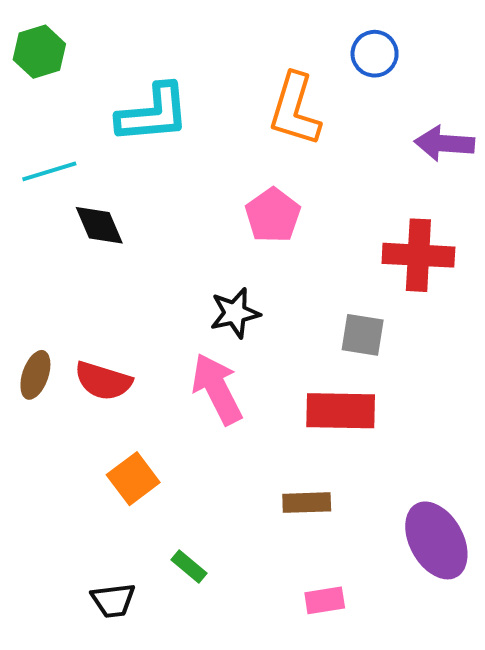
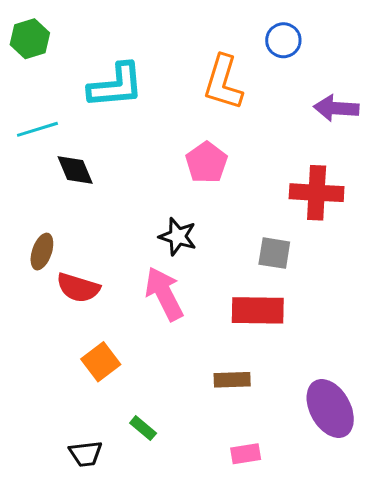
black star: (235, 313) -> (178, 236), turned 30
brown ellipse: (35, 375) -> (42, 252), moved

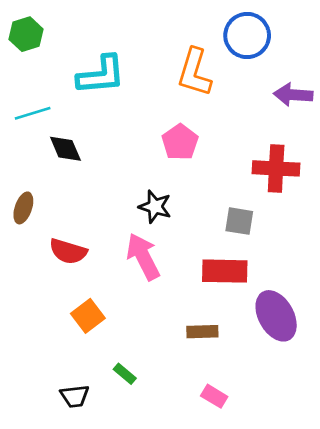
blue circle: (283, 40) -> (247, 35), size x1.5
brown ellipse: (42, 252) -> (23, 208), moved
purple ellipse: (330, 408) -> (276, 316), moved
pink rectangle: (246, 454) -> (214, 396), turned 40

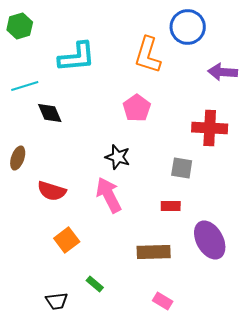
red rectangle: (225, 271) -> (171, 206), size x0.6
brown rectangle: (202, 332) -> (154, 252), size x1.4

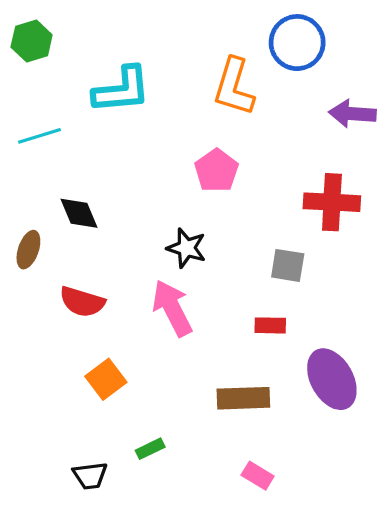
black diamond: (50, 113) -> (79, 213), moved
green rectangle: (95, 284) -> (150, 449), turned -66

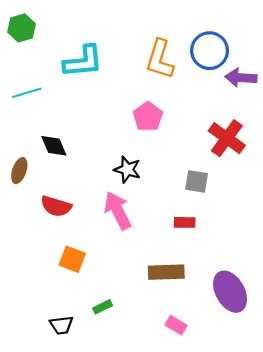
blue circle: (297, 43) -> (210, 51), moved
red cross: (332, 202) -> (227, 138), turned 33
orange square: (106, 379) -> (72, 259), turned -32
purple ellipse: (332, 379) -> (230, 292), moved

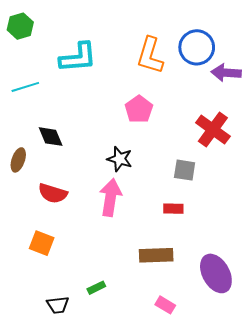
pink arrow: (118, 211) -> (111, 197), turned 36
orange square: (72, 259) -> (42, 243), moved

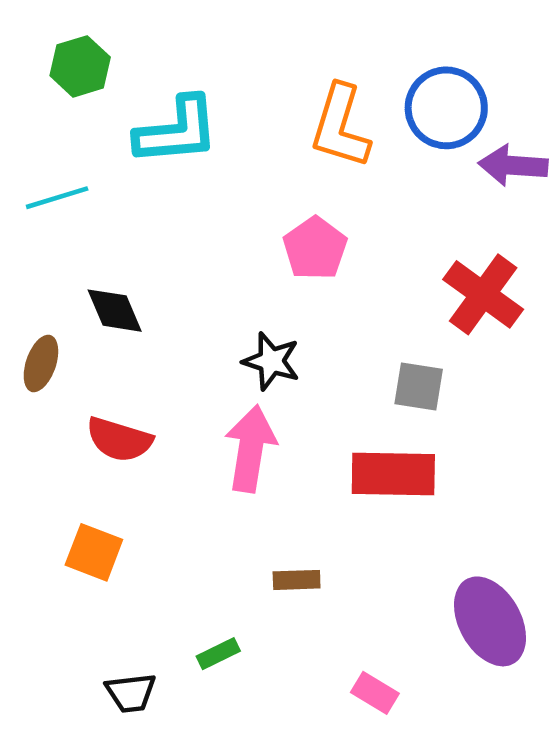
green hexagon: (20, 26) -> (80, 66), moved
red rectangle: (173, 209) -> (393, 474), size x1.8
brown rectangle: (156, 255) -> (297, 580), moved, size x0.6

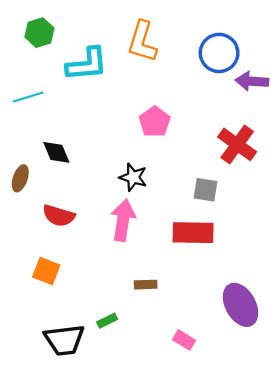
orange L-shape: (340, 126) -> (142, 42), moved
black trapezoid: (131, 693) -> (64, 340), size x1.6

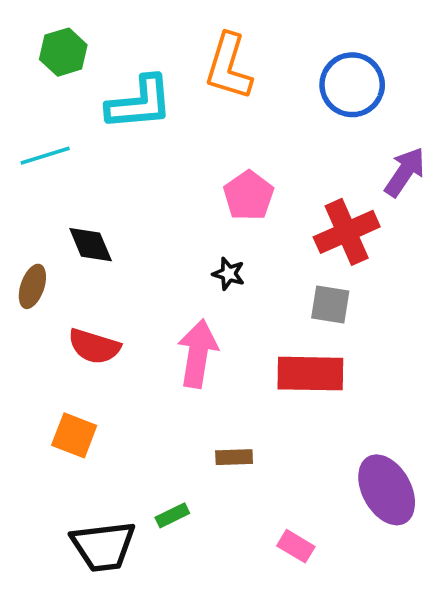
purple arrow: (252, 81) -> (405, 172), moved, turned 120
red cross: (237, 144) -> (347, 232), moved, turned 30
black star: (133, 177) -> (229, 274), moved, size x0.7

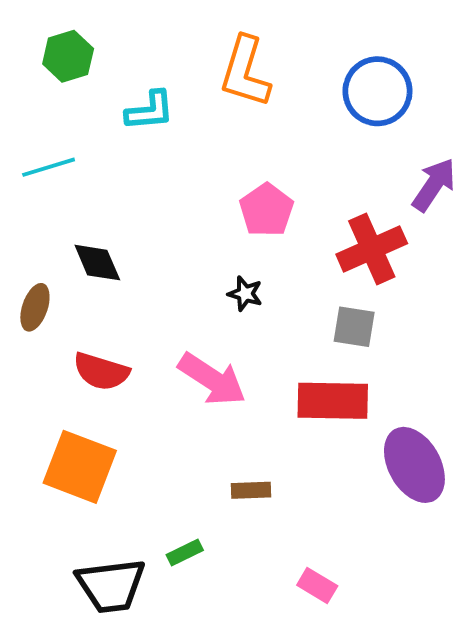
cyan L-shape: (140, 103) -> (150, 111), size x0.7
pink arrow: (198, 354) -> (212, 379), turned 114
orange square: (74, 435) -> (80, 467), size x1.5
purple ellipse: (387, 490) -> (414, 465), moved

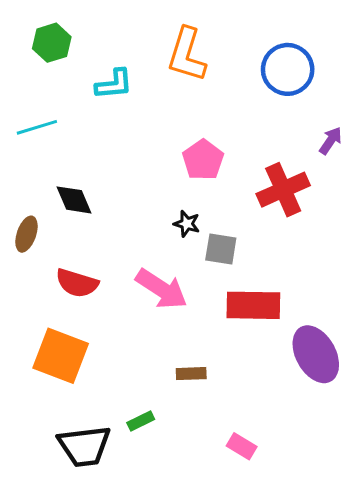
purple arrow: (434, 185) -> (331, 141), size x0.7
gray square: (354, 327) -> (221, 249), moved

